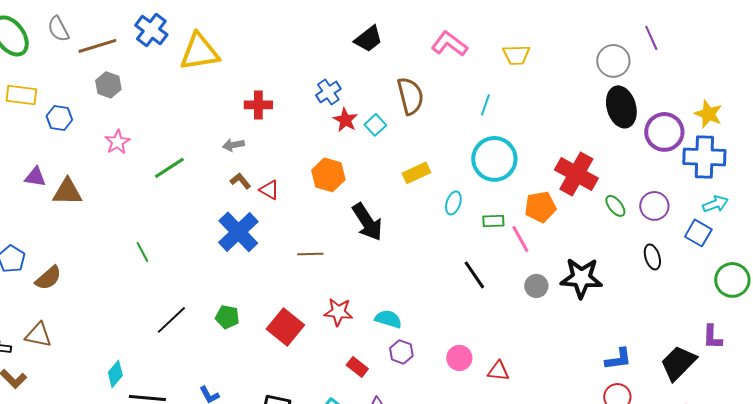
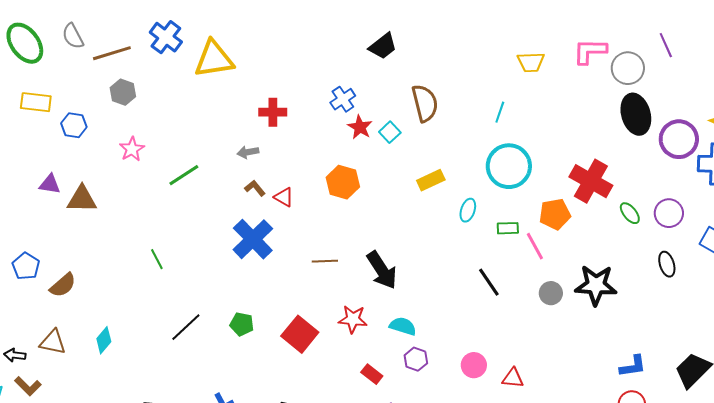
pink L-shape: (449, 44) -> (590, 51), moved, turned -36
black arrow: (367, 222) -> (382, 270), moved
cyan diamond: (115, 374) -> (104, 340), moved

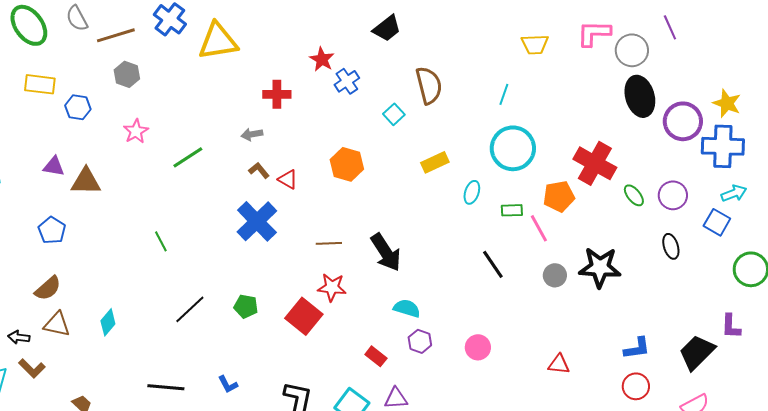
red star: (360, 127) -> (322, 59), moved
blue pentagon: (26, 266) -> (52, 230), moved
brown semicircle: (63, 285) -> (48, 288), moved
red star: (353, 319) -> (332, 287), moved
red triangle: (513, 378) -> (559, 364), moved

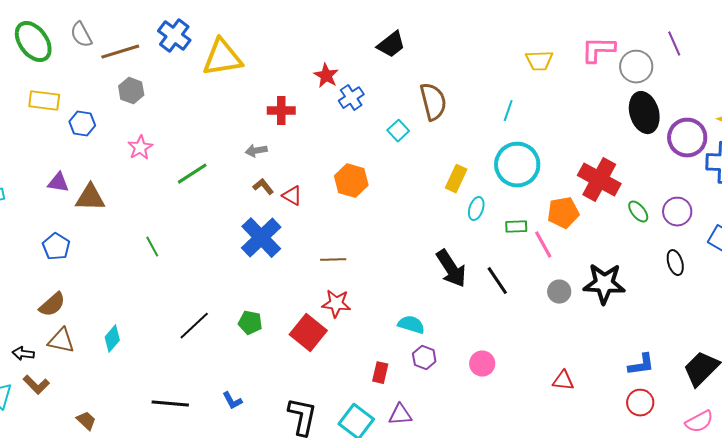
yellow rectangle: (435, 162) -> (456, 179), moved, turned -40
green line: (161, 241) -> (152, 247), moved
black arrow: (386, 252) -> (451, 269), moved
red rectangle: (376, 356) -> (380, 373), turned 65

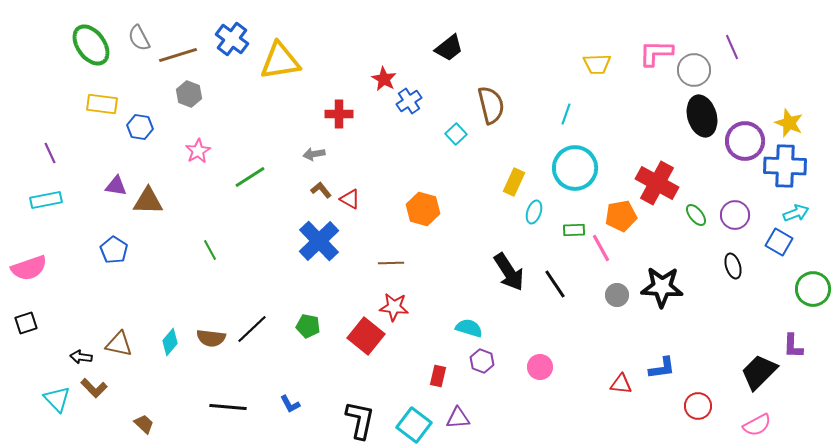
orange hexagon: (351, 181) -> (423, 209), moved
brown semicircle: (52, 305) -> (211, 338), moved, turned 48
blue L-shape: (641, 365) -> (662, 368), moved

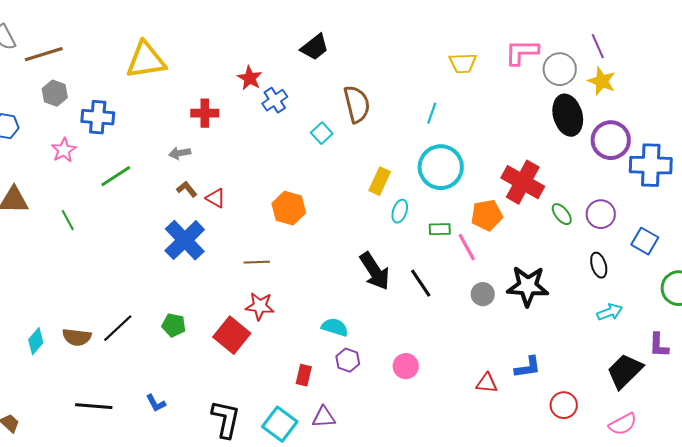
blue cross: (232, 39) -> (98, 117), moved, turned -32
yellow star: (789, 123) -> (602, 81), moved
cyan arrow: (796, 213) -> (610, 312), moved
green line: (210, 250) -> (68, 220), moved

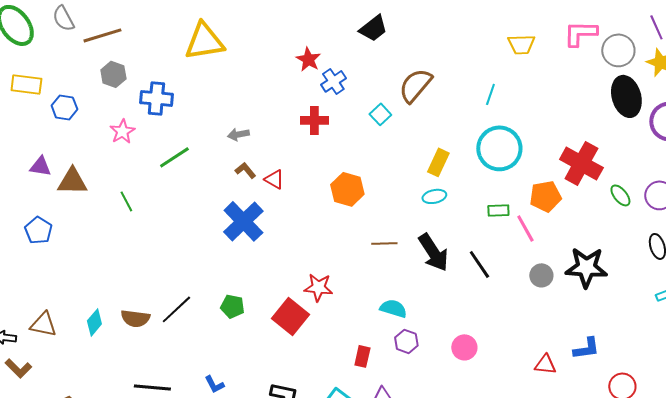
brown semicircle: (357, 104) -> (415, 85), turned -126
red cross: (205, 113) -> (314, 120), moved
cyan ellipse: (400, 211) -> (434, 196), moved, turned 60
brown line: (257, 262) -> (384, 243), moved

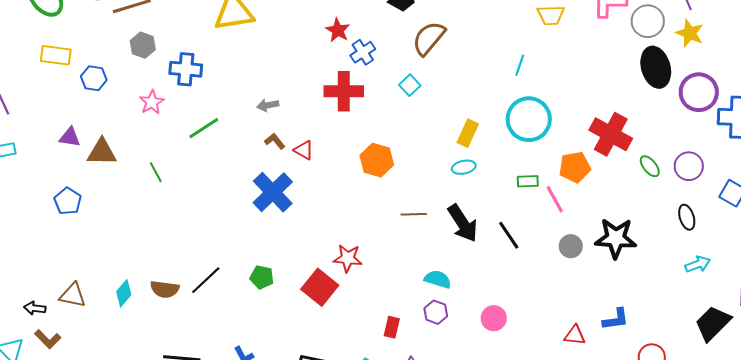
brown semicircle: (415, 85) -> (429, 38), moved
red cross: (314, 120) -> (344, 91), size x1.4
cyan semicircle: (393, 308) -> (438, 279), moved

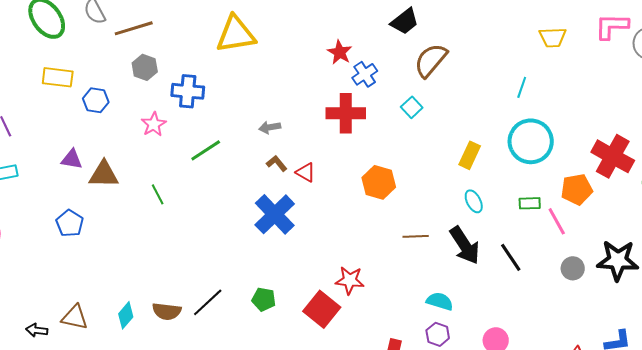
cyan ellipse: (464, 167) -> (474, 201), moved, turned 75

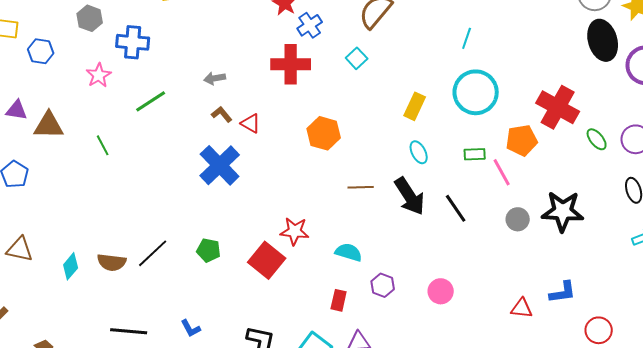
cyan semicircle: (440, 301) -> (349, 252), moved
brown triangle: (75, 317) -> (20, 249), moved

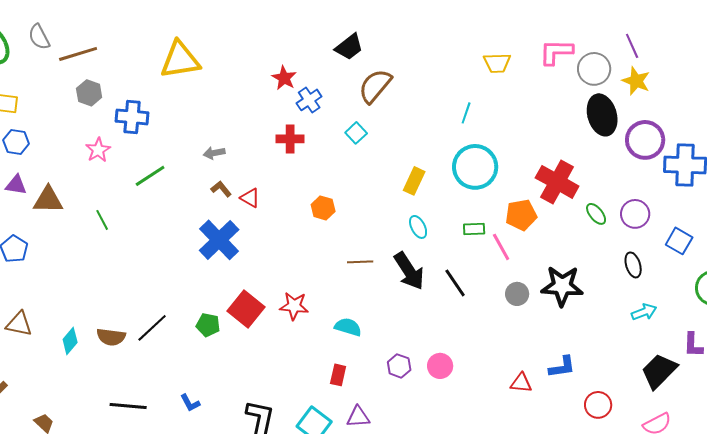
blue hexagon: (41, 51) -> (16, 142), moved
red cross: (291, 64) -> (290, 139), size x0.7
orange hexagon: (324, 133) -> (323, 208), size x0.7
red square: (267, 260) -> (246, 309), moved
purple hexagon: (383, 285) -> (399, 366), moved

